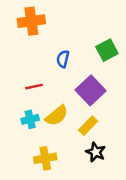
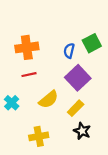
orange cross: (31, 21) -> (27, 47), moved
blue semicircle: (63, 59) -> (69, 51), moved
cyan cross: (30, 119) -> (12, 103), moved, turned -32

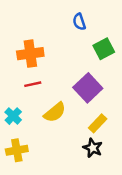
blue semicircle: (69, 51) -> (79, 22), moved, turned -32
yellow rectangle: (76, 108) -> (98, 123), moved
yellow cross: (39, 136) -> (17, 150), moved

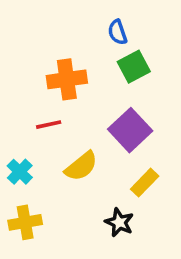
green square: (104, 49) -> (134, 67), moved
orange cross: (30, 54) -> (67, 79), moved
black star: (93, 148) -> (119, 222), moved

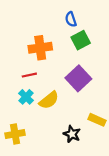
cyan cross: (20, 172) -> (26, 97), moved
yellow rectangle: (145, 183) -> (97, 120), moved, turned 70

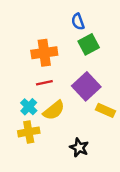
red line: (29, 75) -> (44, 83), moved
yellow rectangle: (97, 120) -> (105, 110), moved
yellow cross: (15, 134) -> (29, 132), moved

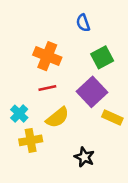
green square: (89, 44) -> (102, 57), moved
orange cross: (44, 53) -> (47, 56), turned 30
cyan cross: (29, 107) -> (19, 114), moved

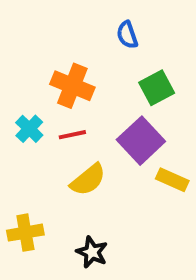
cyan cross: (19, 114) -> (29, 129), moved
yellow cross: (31, 140) -> (25, 233), moved
black star: (84, 157) -> (92, 252), moved

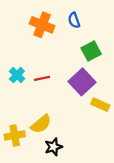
orange cross: (72, 86) -> (42, 25), moved
yellow semicircle: (88, 180) -> (41, 124), moved
black star: (92, 252) -> (53, 147), turned 30

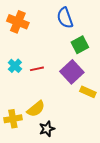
blue semicircle: (74, 20) -> (65, 18), size x1.5
orange cross: (42, 25) -> (18, 22), moved

